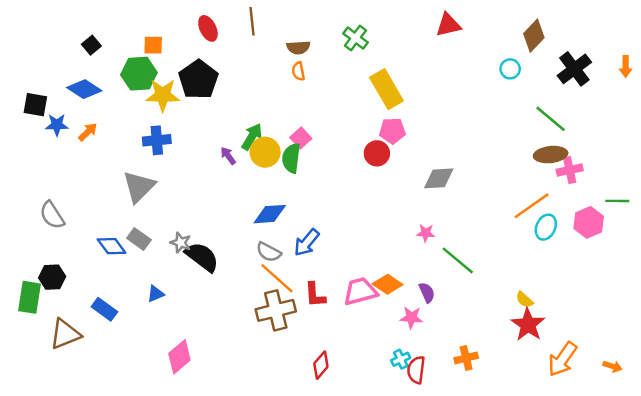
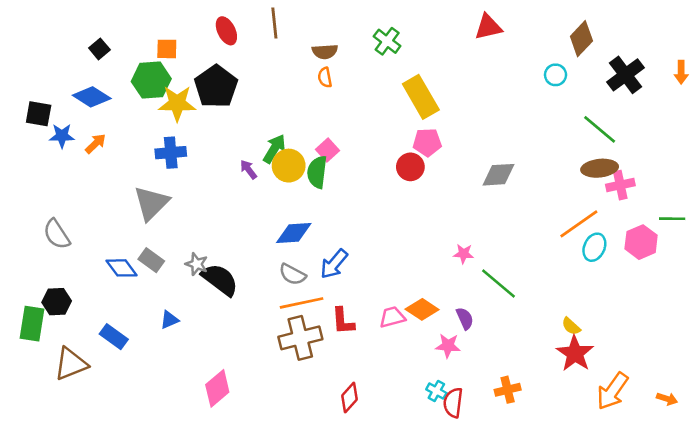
gray diamond: (439, 178) -> (499, 175), moved
orange line: (277, 278) -> (302, 303), turned -54
pink trapezoid: (360, 291) -> (392, 317), size x0.7
pink diamond: (179, 357) -> (217, 388), moved
cyan cross: (401, 359) -> (436, 391), turned -36

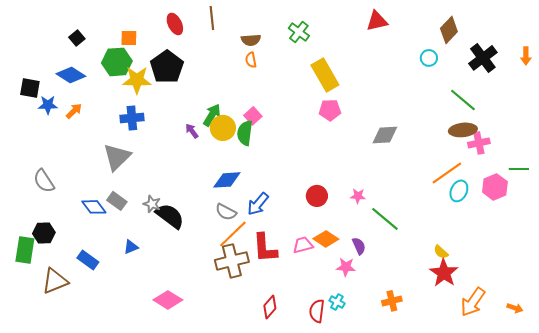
red circle: (410, 167) -> (317, 196), moved
orange line: (302, 303) -> (233, 234), turned -32
red L-shape: (343, 321) -> (265, 248), size x1.4
pink diamond: (217, 388) -> (168, 300), turned 72
red semicircle: (453, 403) -> (317, 311), moved

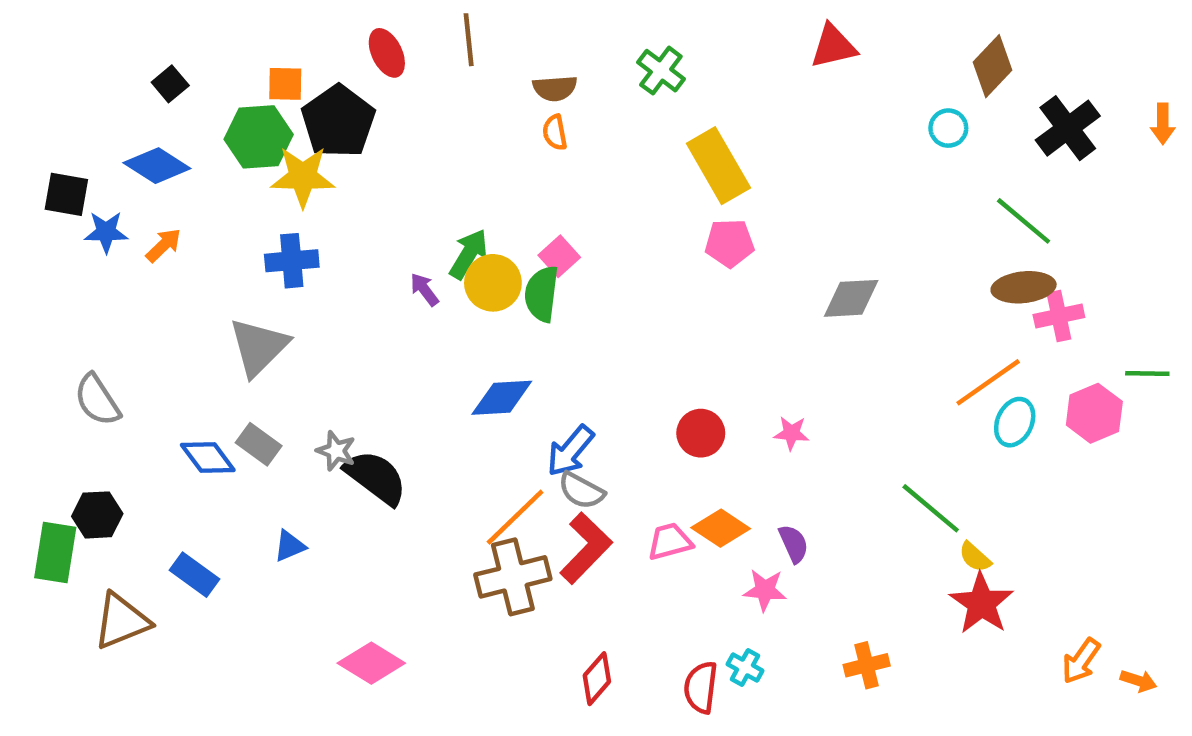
black pentagon: (167, 67) -> (338, 121), moved
gray semicircle: (226, 212) -> (581, 491), moved
green line: (385, 219) -> (931, 508), moved
red L-shape: (265, 248) -> (586, 548), turned -132
orange arrow: (473, 302) -> (1081, 661), moved, size x0.7

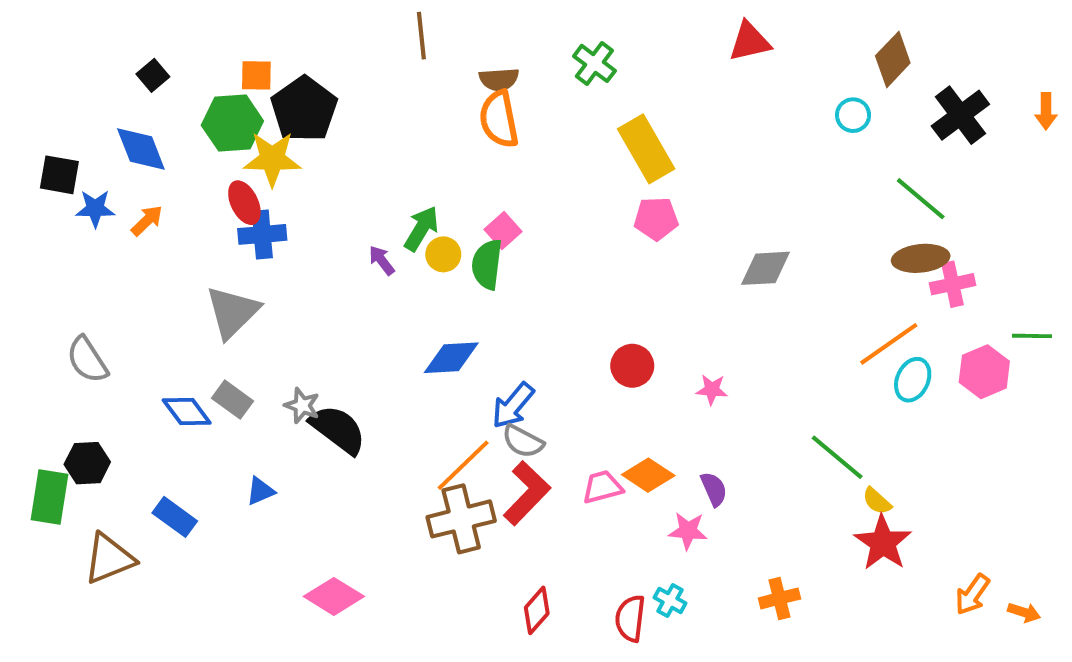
red ellipse: (387, 53) -> (244, 203), moved
orange semicircle: (555, 132) -> (499, 119), size x1.8
blue diamond: (157, 166) -> (141, 149), turned 36
yellow circle: (493, 283) -> (443, 254), size x0.7
red circle: (701, 433) -> (632, 366), moved

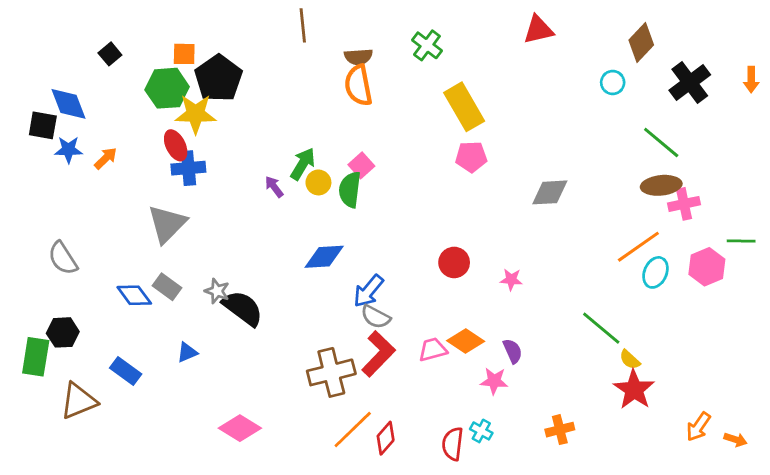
blue diamond: (141, 149) -> (68, 104), moved
orange line: (463, 465) -> (353, 430), moved

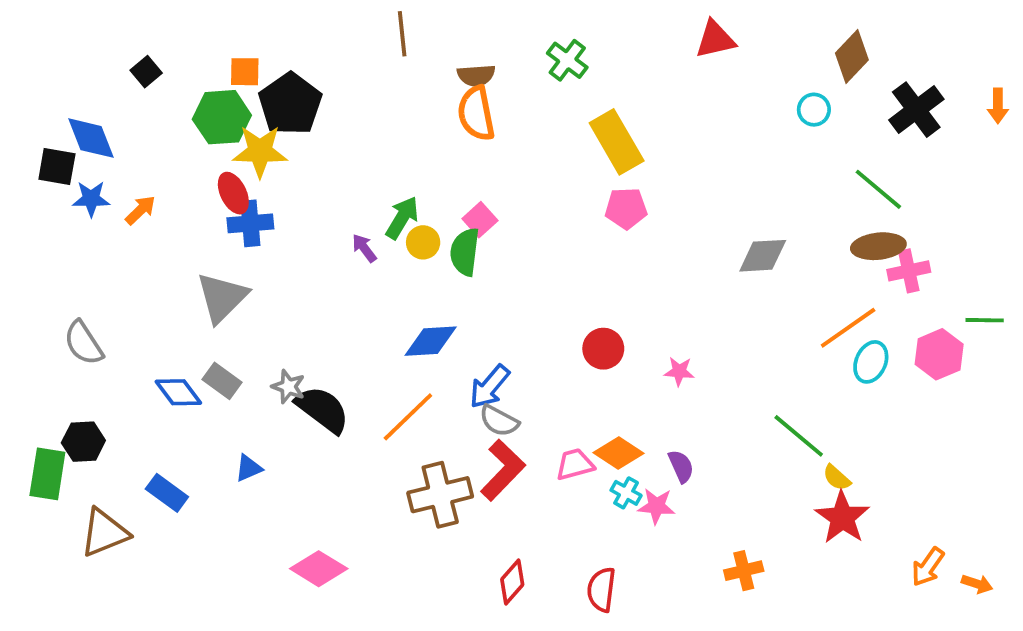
gray diamond: (550, 192) -> (763, 256), moved
orange line: (353, 430) -> (408, 417), moved
cyan cross: (481, 431) -> (626, 493), moved

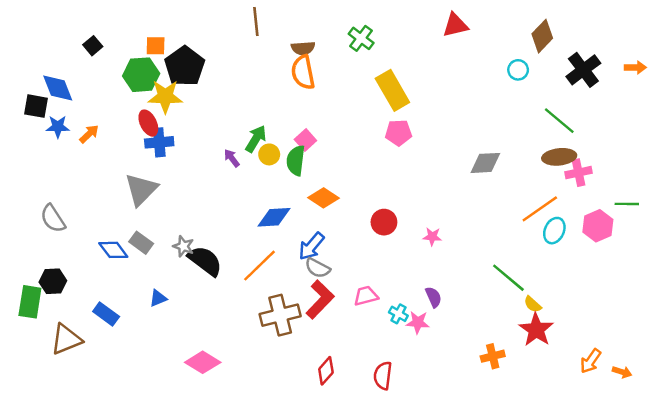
orange arrow: (998, 106) -> (635, 67), turned -90
orange diamond: (618, 453) -> (324, 198), moved
orange cross: (744, 571) -> (493, 356), moved

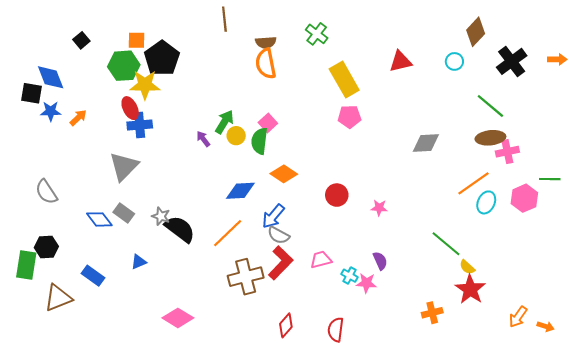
red triangle: (455, 25) -> (400, 61), moved

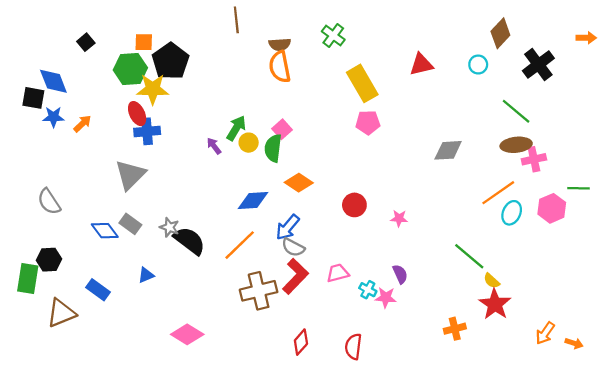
orange arrow: (557, 59) -> (586, 38), moved

